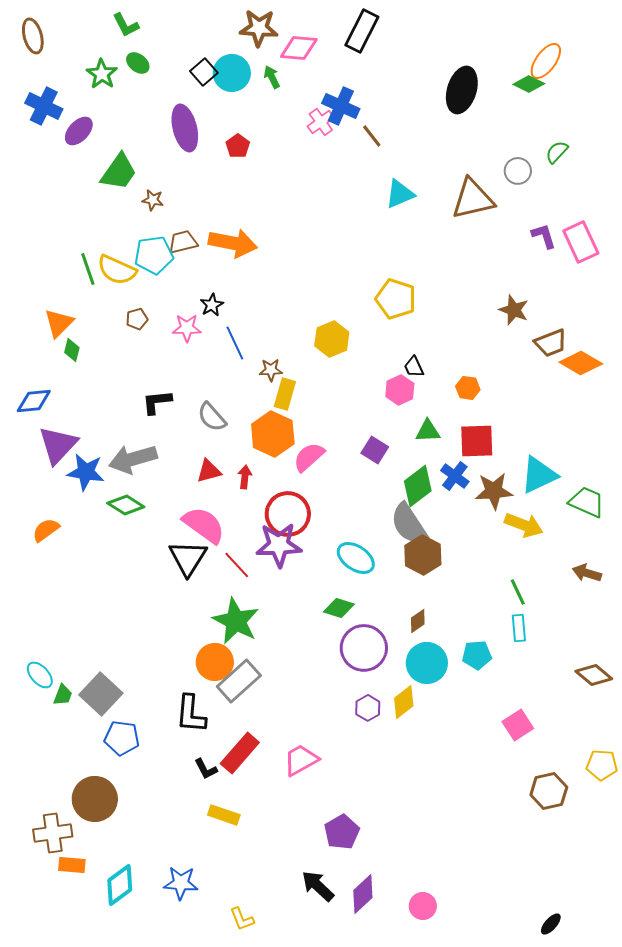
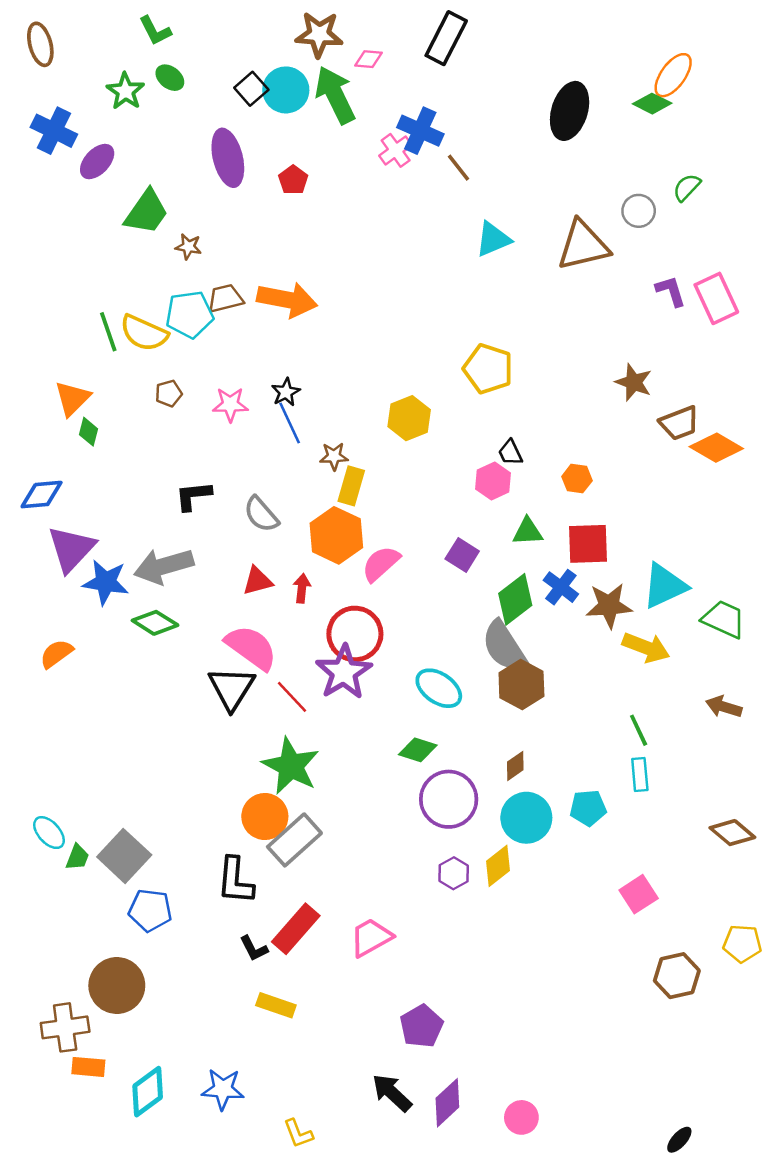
pink diamond: (299, 48) -> (368, 59), size x0.6
green arrow: (272, 77) -> (335, 95), size x2.0
black star: (212, 305) -> (286, 392), moved
purple star: (279, 545) -> (344, 672), turned -30

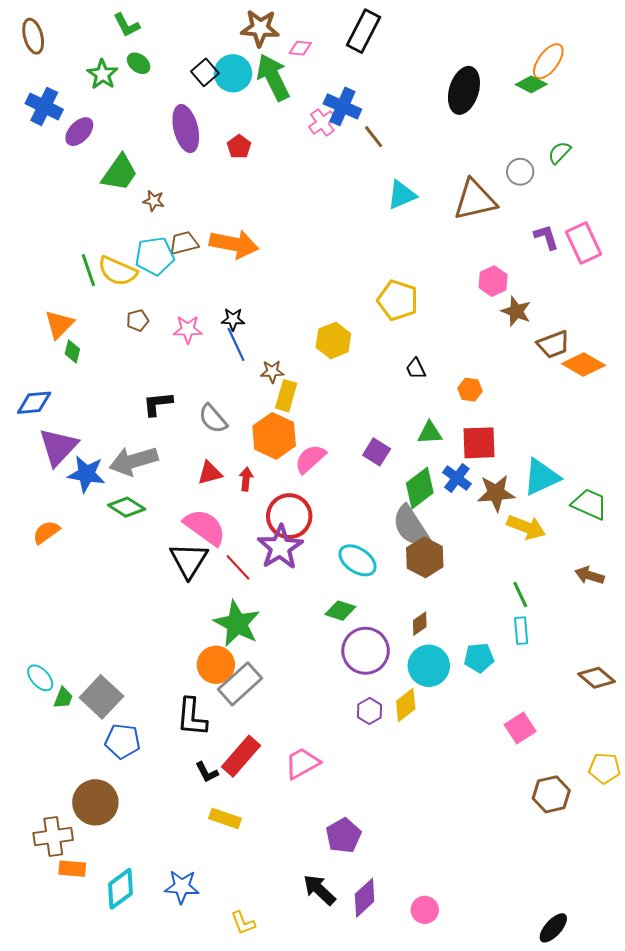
black star: (286, 392) -> (233, 319), turned 30
pink hexagon: (493, 481) -> (493, 281), moved
black ellipse: (679, 1140) -> (553, 928), size x1.4

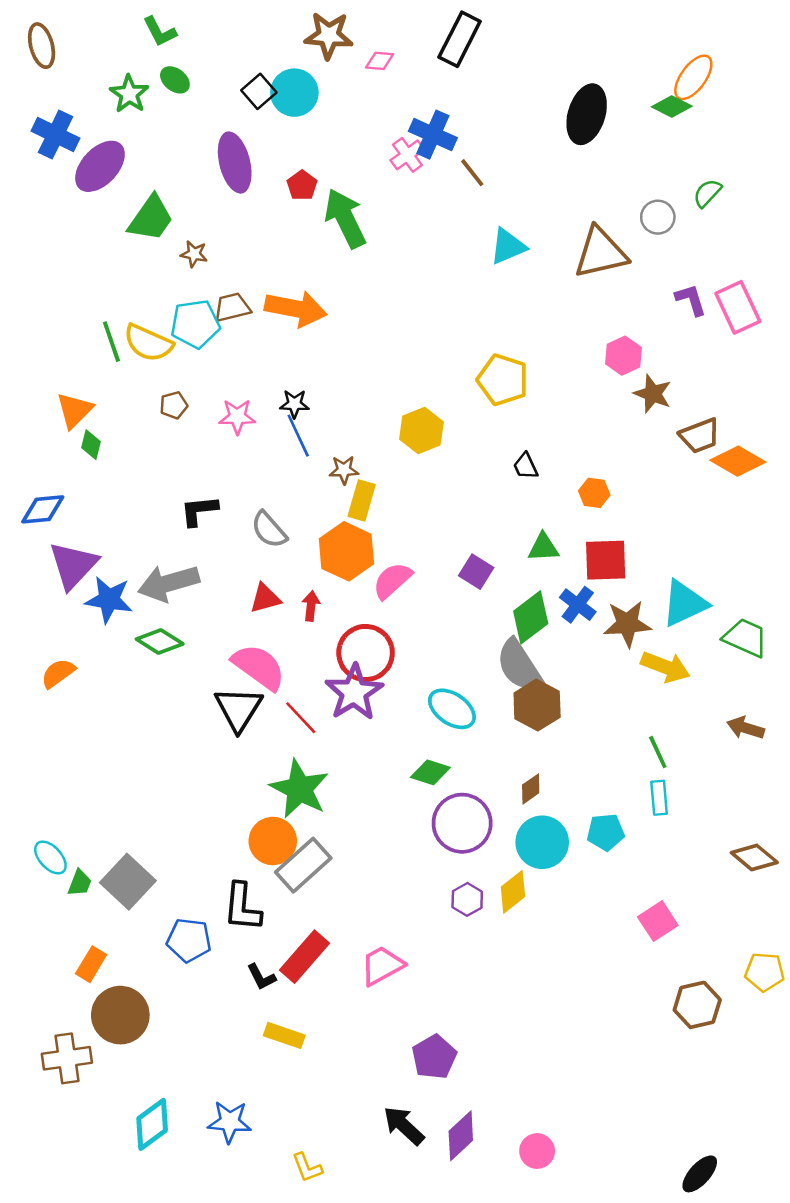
green arrow: (273, 77) -> (345, 218), moved
purple ellipse: (79, 132) -> (100, 166), size x1.4
blue pentagon: (123, 741) -> (189, 940), moved
orange rectangle: (72, 869) -> (91, 964), moved, turned -64

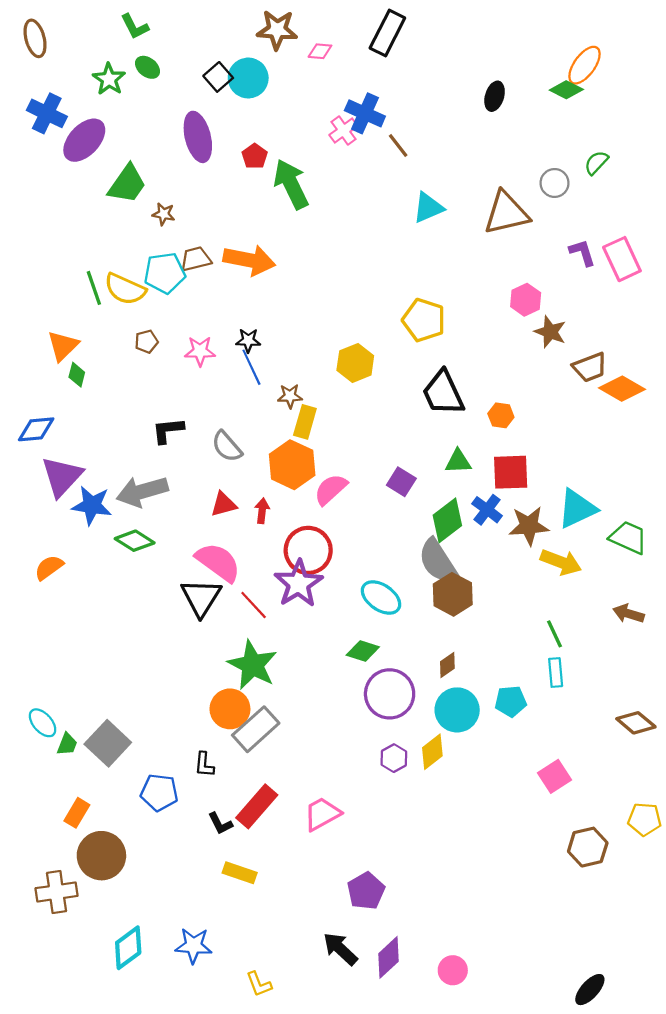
black ellipse: (587, 114) -> (495, 96), size x0.6
black trapezoid: (526, 466) -> (443, 393), size x2.0
black L-shape: (242, 907) -> (204, 765), size x0.6

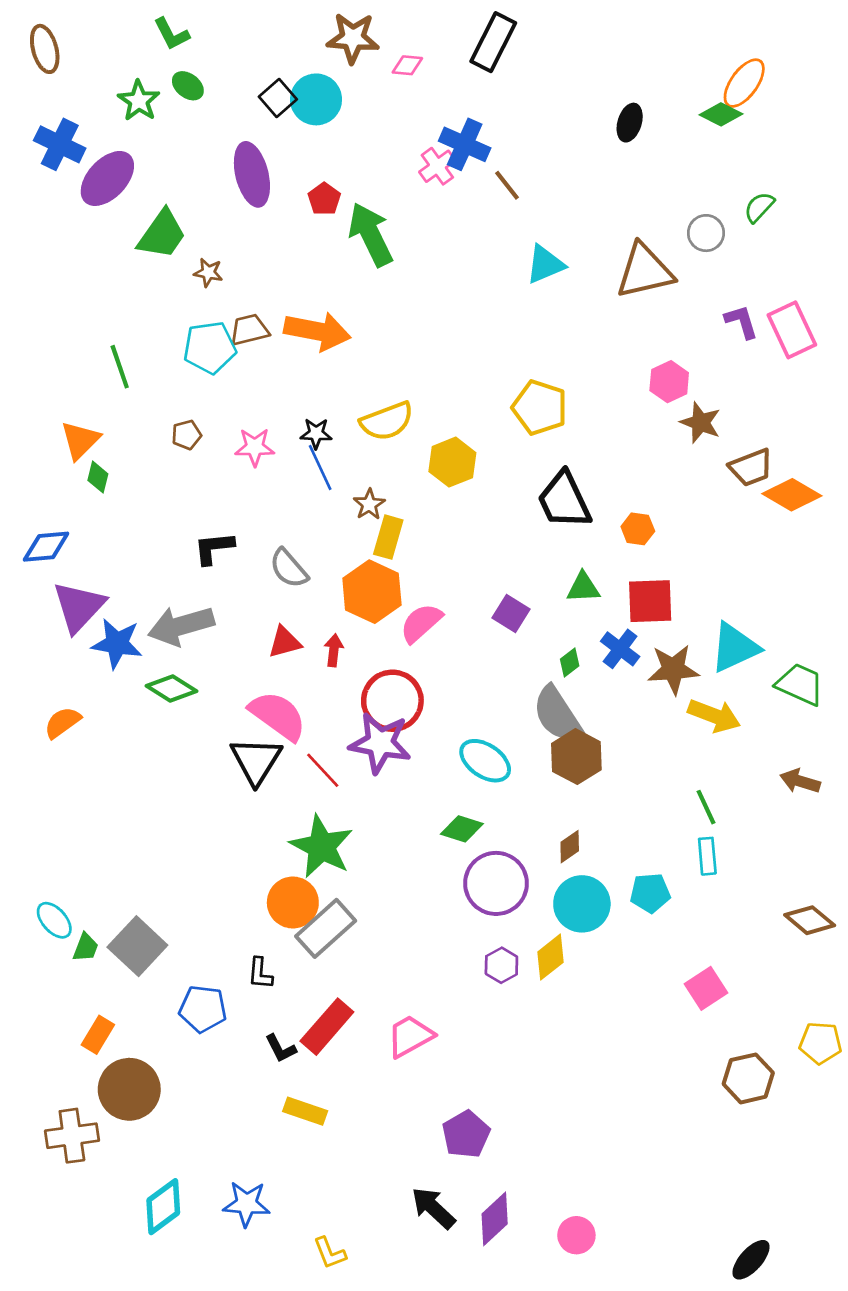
yellow semicircle: (125, 289) -> (387, 421), moved, turned -45
brown star: (290, 396) -> (369, 504), turned -30
green diamond: (447, 520) -> (570, 663), size x0.5
purple star: (299, 584) -> (380, 743), turned -30

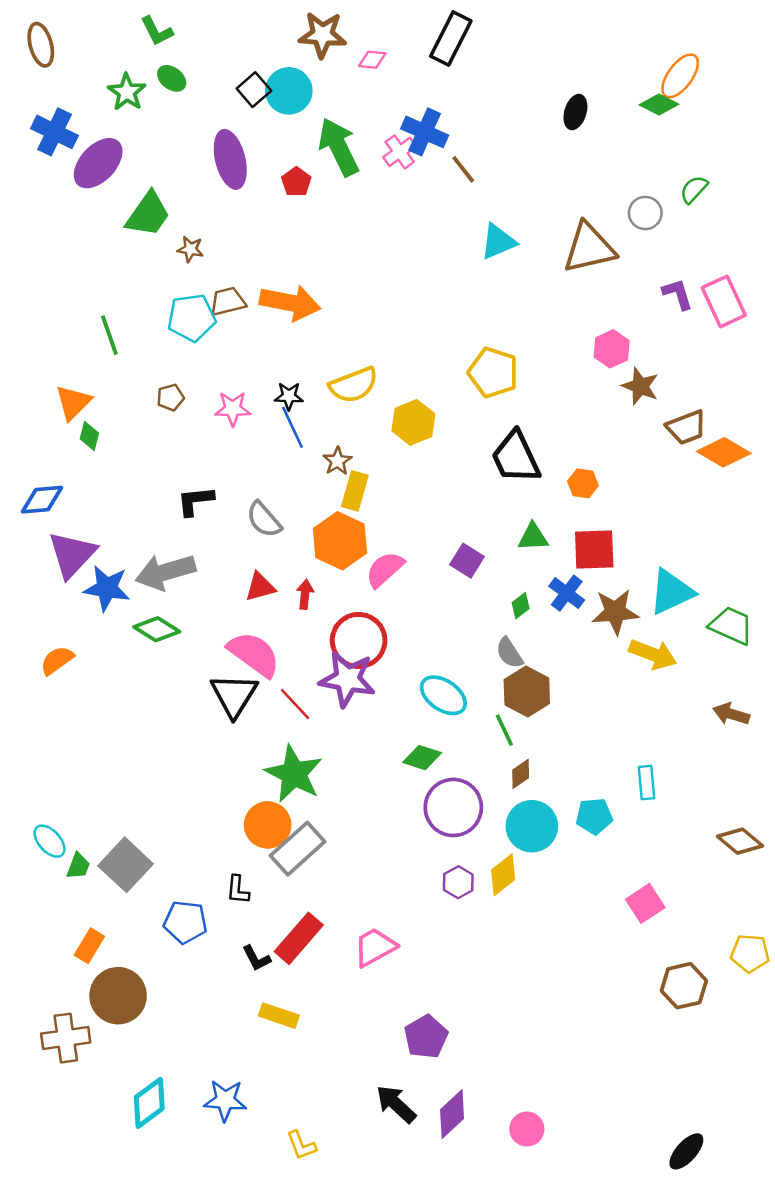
green arrow: (371, 234) -> (339, 147), moved
gray semicircle: (557, 714) -> (509, 653), size x0.6
green line: (706, 807) -> (504, 730), moved

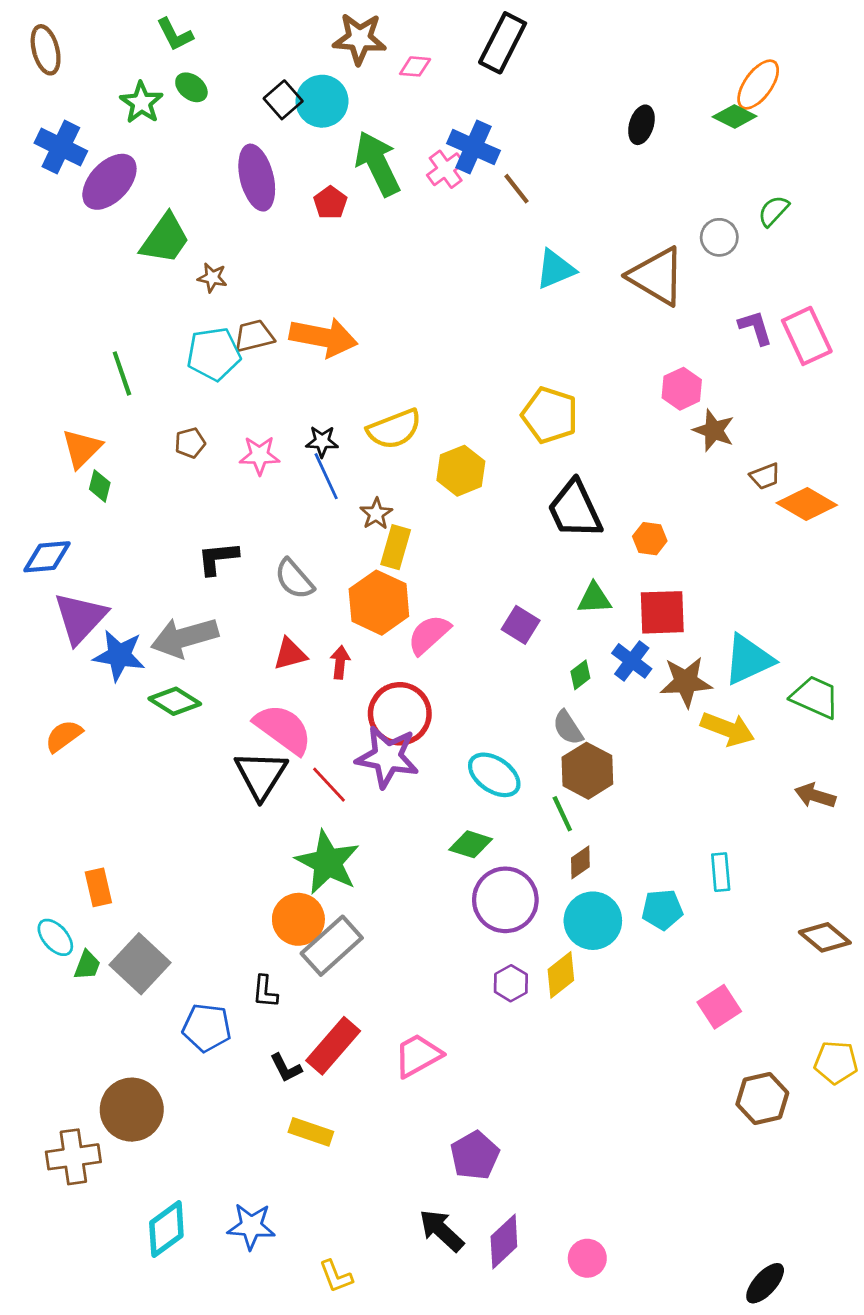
brown triangle: (589, 248) -> (657, 276), turned 44
brown trapezoid: (686, 427) -> (765, 476), size x0.7
orange rectangle: (89, 946) -> (98, 887), moved, turned -44

